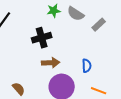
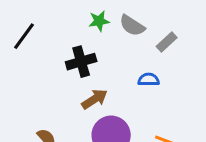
brown arrow: (51, 63) -> (95, 99), turned -30
blue semicircle: (87, 66) -> (149, 80), moved, turned -88

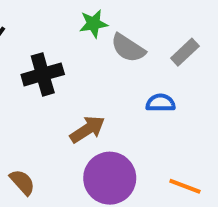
gray semicircle: (132, 26) -> (128, 48), moved
black cross: (81, 62) -> (43, 74), moved

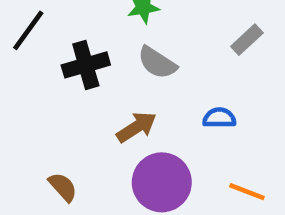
gray semicircle: (128, 48) -> (157, 63), moved
blue semicircle: (161, 103) -> (219, 118), moved

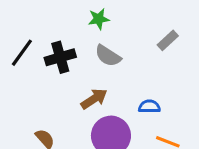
black line: (28, 30) -> (22, 53), moved
blue semicircle: (219, 118) -> (149, 106), moved

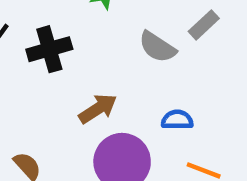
gray semicircle: (108, 56) -> (157, 47), moved

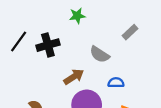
gray semicircle: (157, 47) -> (100, 54), moved

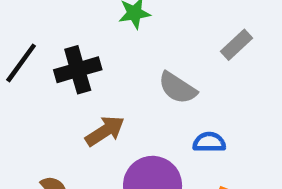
brown arrow: (74, 77) -> (105, 131), moved

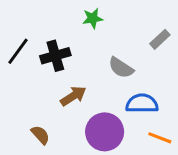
blue semicircle: (209, 142) -> (142, 103), size x1.5

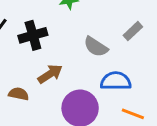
gray rectangle: (160, 39) -> (133, 31), moved
brown semicircle: (40, 135) -> (19, 94), moved, turned -36

